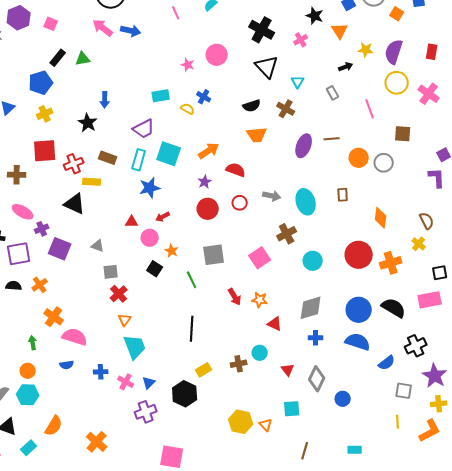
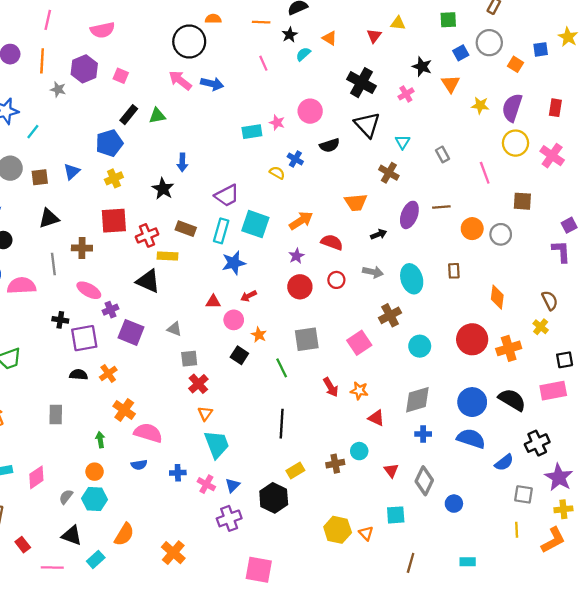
black arrow: (346, 67) -> (379, 234), moved
cyan rectangle: (161, 96) -> (252, 132), moved
black semicircle: (252, 106) -> (330, 145), moved

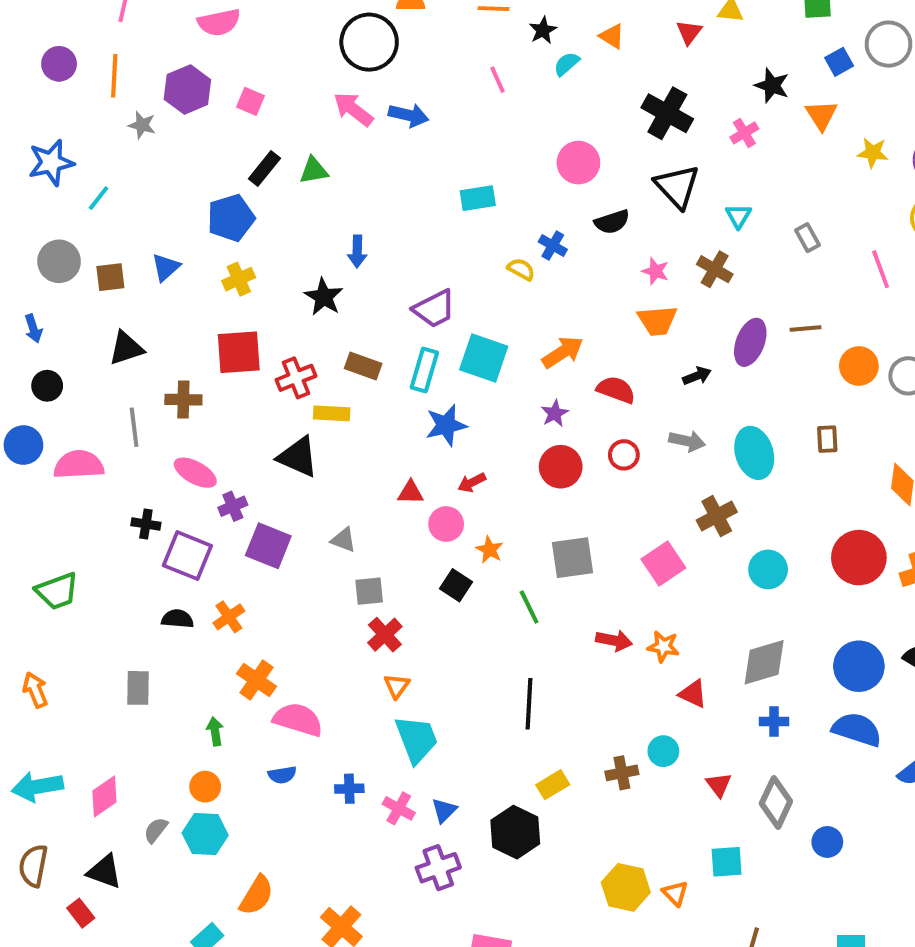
pink star: (277, 123) -> (655, 271), moved
purple square: (84, 338) -> (187, 556), turned 32
red arrow: (331, 387) -> (614, 641), turned -48
black triangle: (72, 536) -> (104, 872), moved

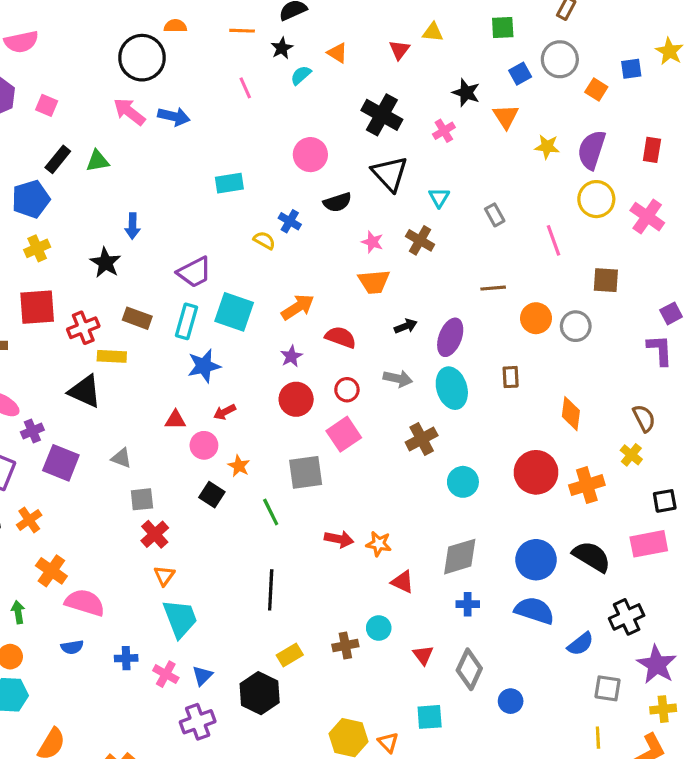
purple ellipse: (750, 342) -> (450, 337), moved
pink square: (663, 564) -> (344, 434), moved

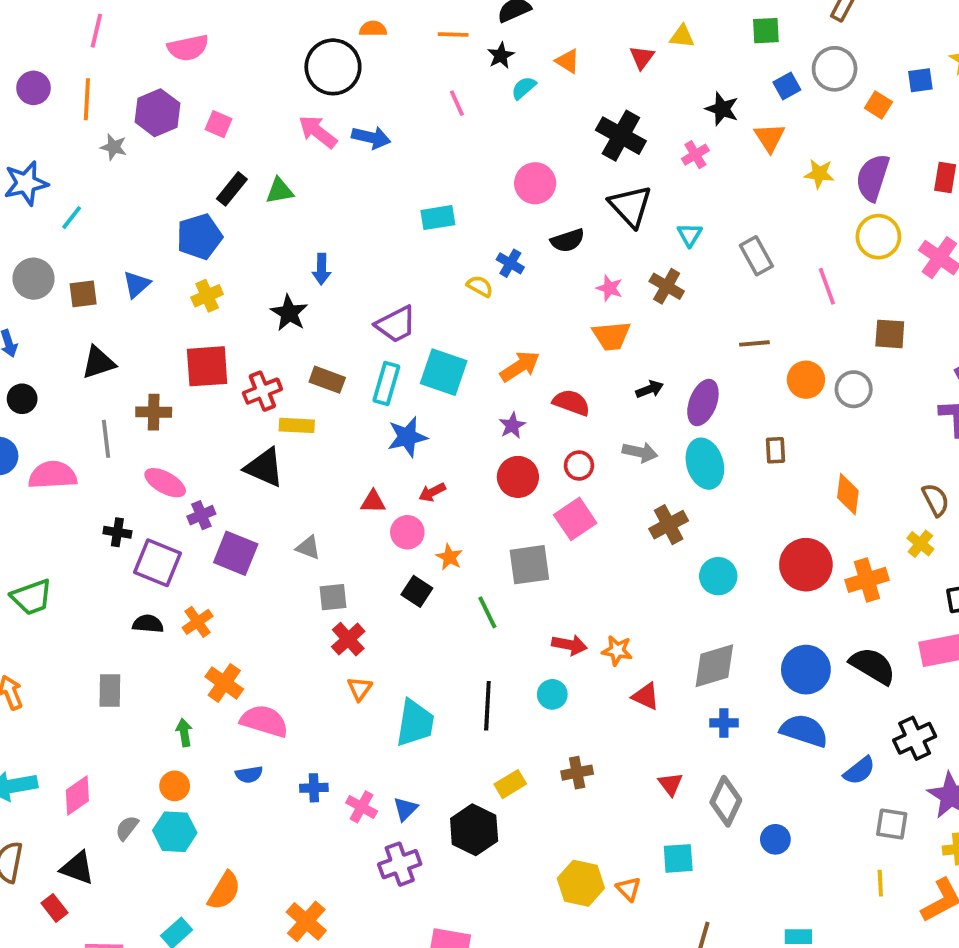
gray rectangle: (495, 215) -> (756, 256), size x1.4
cyan trapezoid: (180, 618) -> (415, 723), moved, turned 30
cyan circle: (379, 628) -> (552, 694), moved

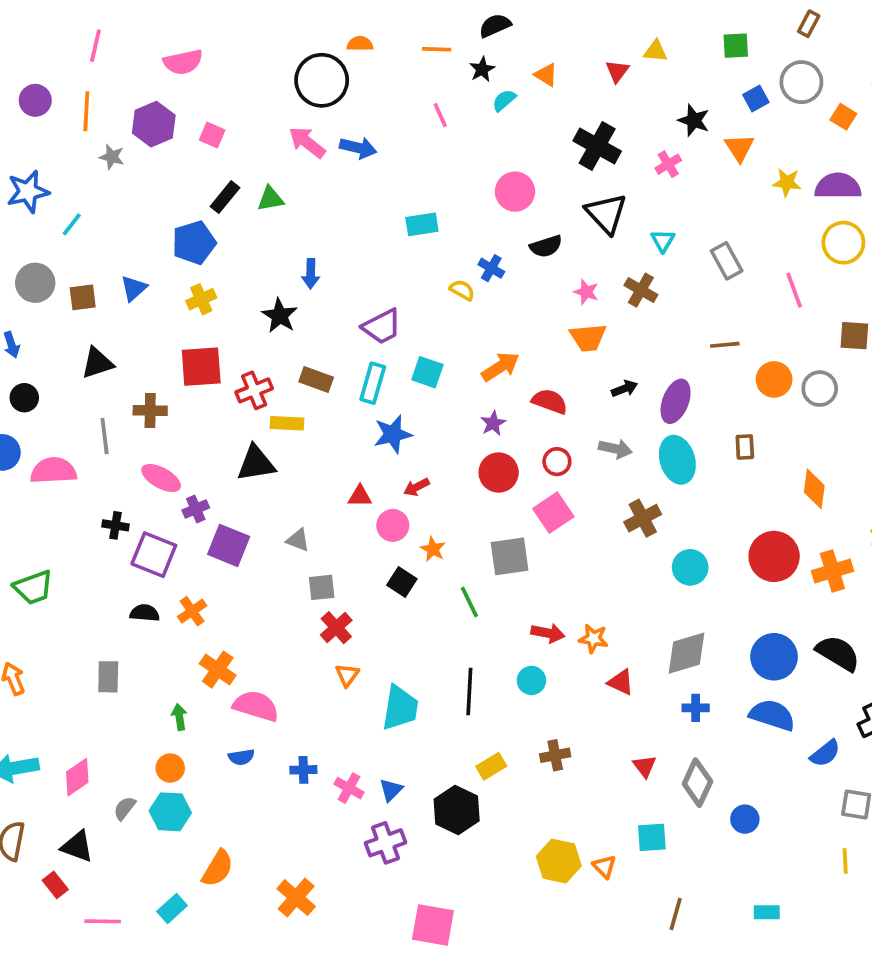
purple semicircle: (873, 178) -> (838, 186), turned 72
cyan square: (444, 372) -> (427, 372), size x0.7
black triangle: (264, 467) -> (256, 463), turned -33

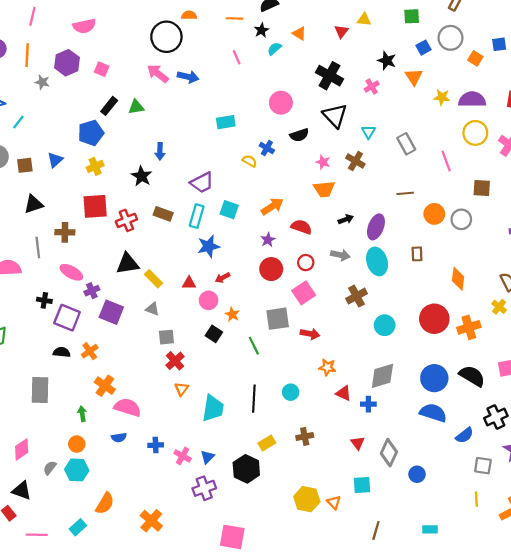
yellow rectangle: (287, 423) -> (153, 279), moved, turned 42
red arrow: (548, 633) -> (310, 334), moved
gray rectangle: (108, 677) -> (40, 390), size x1.4
blue cross: (696, 708) -> (368, 404), moved

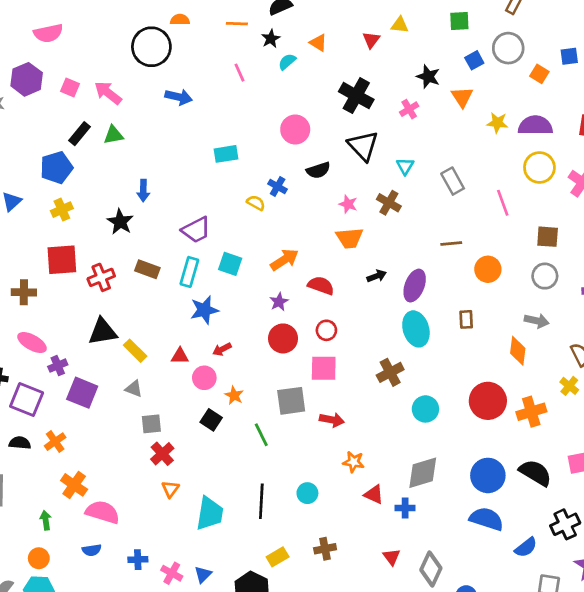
pink arrow: (158, 74) -> (108, 93), moved
gray circle: (461, 219) -> (545, 276), moved
gray arrow: (340, 255) -> (537, 321), moved
pink square: (304, 293) -> (324, 368), turned 35

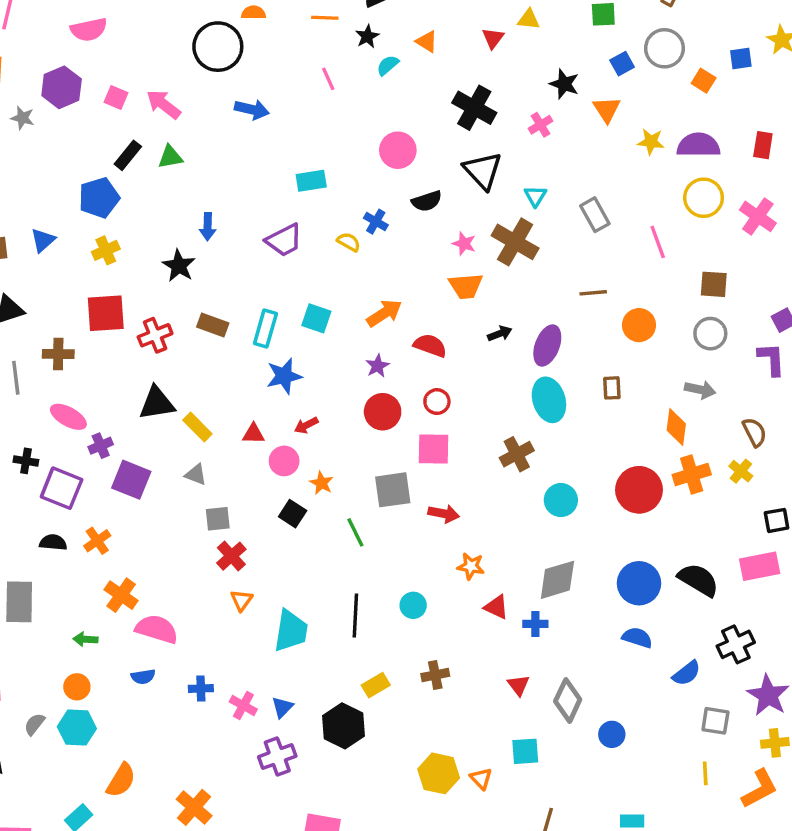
brown cross: (389, 203) -> (515, 242), size x1.5
purple trapezoid: (196, 230) -> (284, 240), moved
orange cross: (531, 412) -> (692, 475), moved
blue semicircle: (487, 519) -> (637, 638), size x0.7
green arrow: (46, 520) -> (85, 639), turned -78

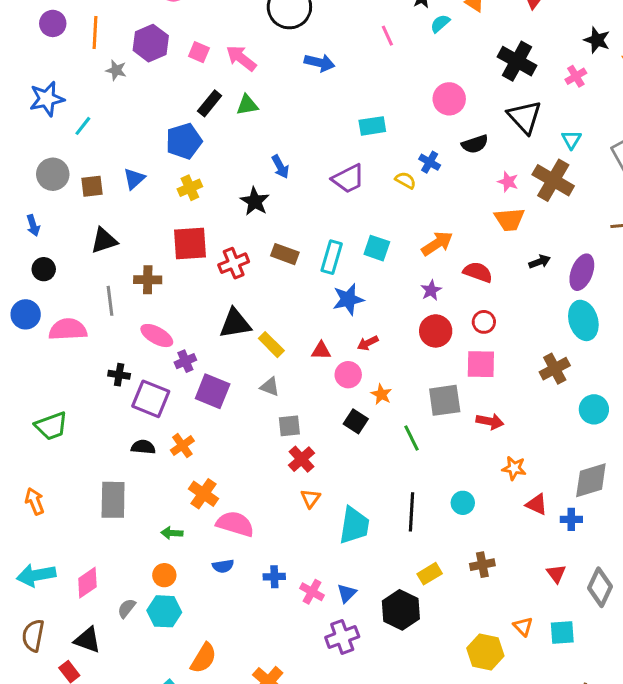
blue arrow: (208, 227) -> (280, 167), turned -30
orange triangle: (481, 779) -> (523, 626), moved

